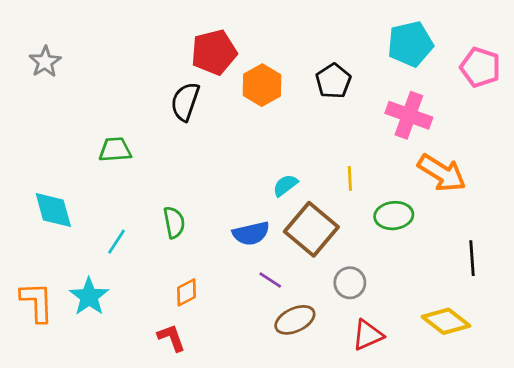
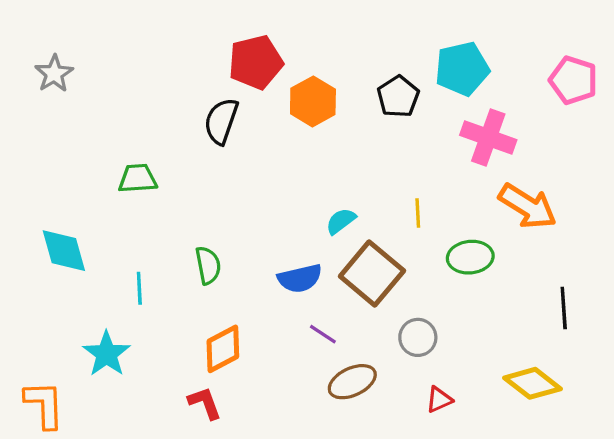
cyan pentagon: (410, 44) -> (462, 69), moved
cyan line: (116, 242) -> (139, 288), turned -36
orange diamond: (186, 292) -> (223, 349), size x1.4
orange L-shape: (37, 302) -> (44, 405), moved
red triangle: (368, 335) -> (439, 400), size x0.7

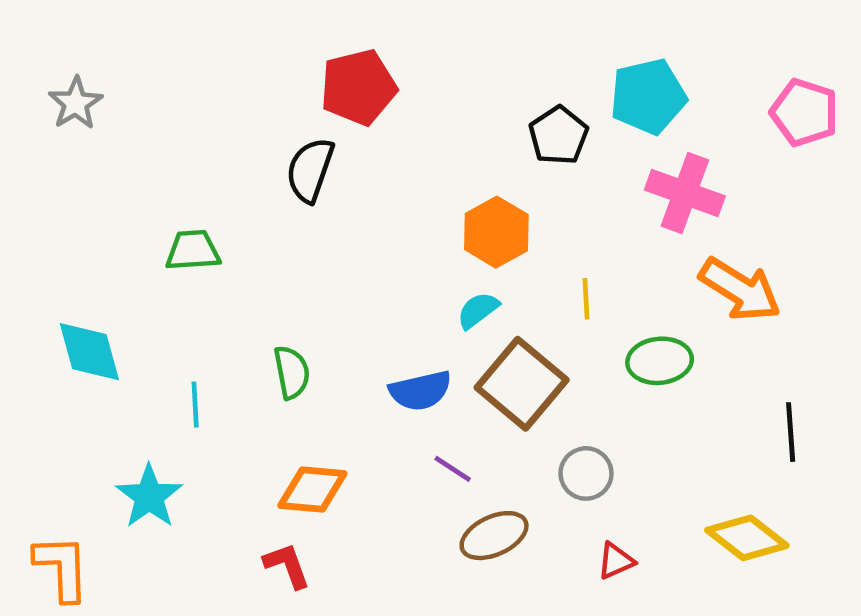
orange hexagon: (313, 101) -> (496, 232), moved
orange diamond: (223, 349) -> (312, 490), turned 33

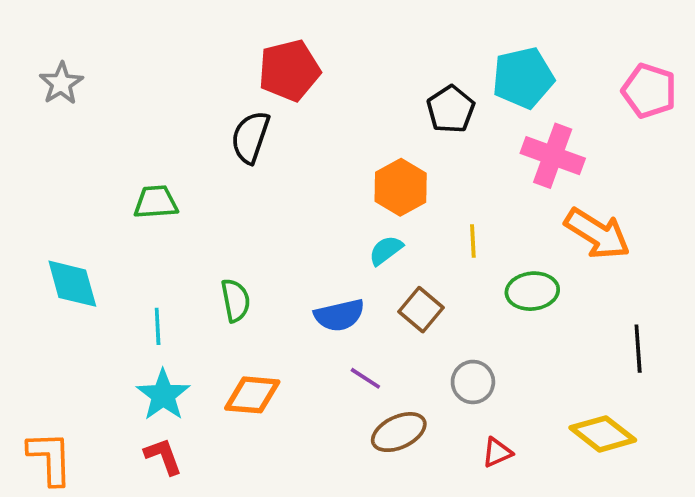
brown square: (522, 384) -> (421, 310), size x0.6
cyan star: (149, 496) -> (163, 395), moved
red L-shape: (287, 565) -> (163, 456), moved

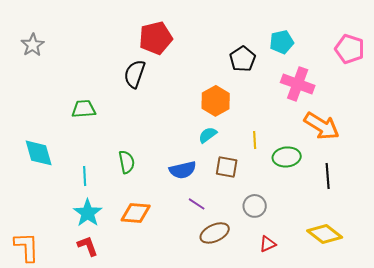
cyan pentagon: (523, 78) -> (282, 42), size x0.7
yellow line: (473, 241) -> (255, 140), moved
brown square: (421, 310) -> (227, 167), turned -30
black line: (638, 349) -> (328, 176), moved

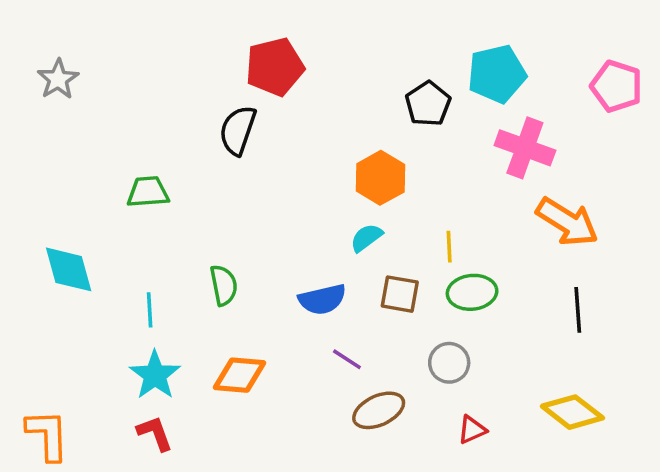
cyan pentagon: (282, 42) -> (497, 74), size x1.4
green ellipse: (287, 157) -> (472, 292), moved

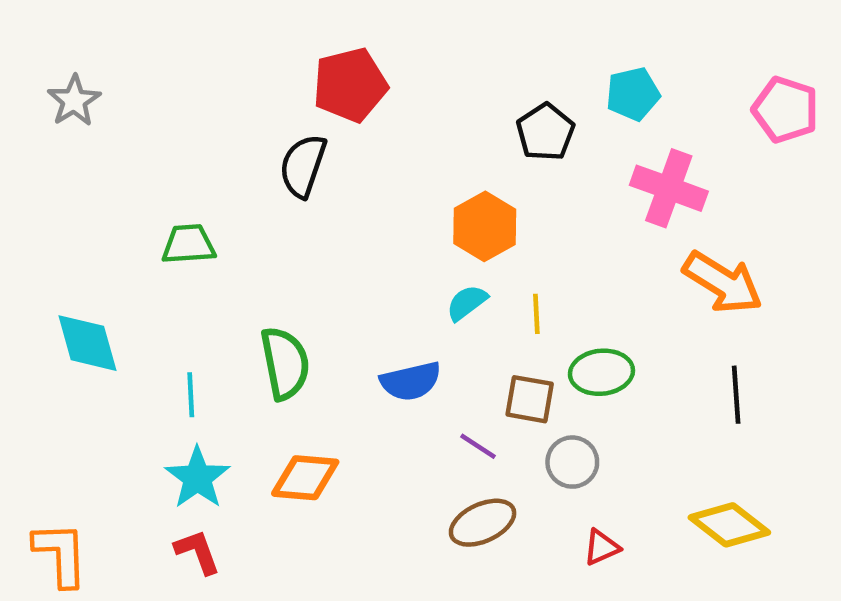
cyan pentagon: (497, 74) -> (633, 94), size x0.7
yellow line: (449, 247) -> (536, 314), moved
green semicircle: (224, 285) -> (285, 363), size x1.4
brown square: (400, 294) -> (530, 399), moved
purple line: (347, 359) -> (478, 446), moved

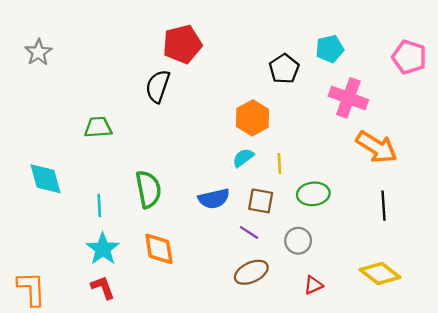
brown square: (530, 399) -> (261, 201), moved
orange diamond: (305, 478) -> (159, 249), turned 76

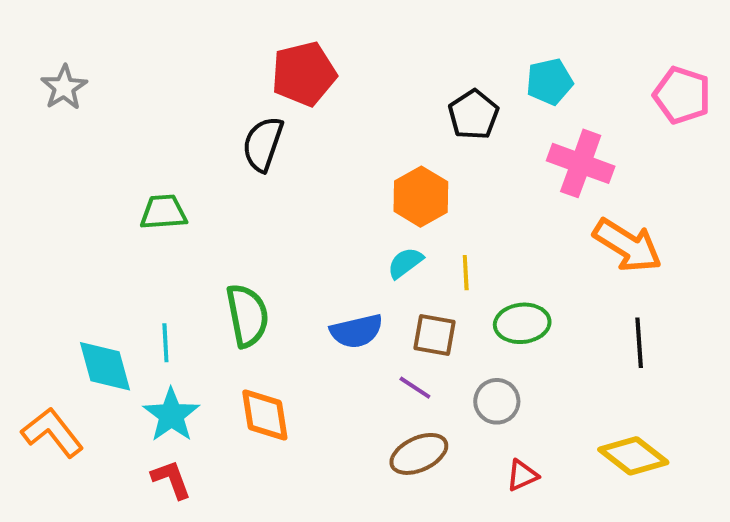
cyan diamond: (45, 179) -> (105, 366), moved
orange L-shape: (31, 289) -> (52, 432), moved, turned -36

